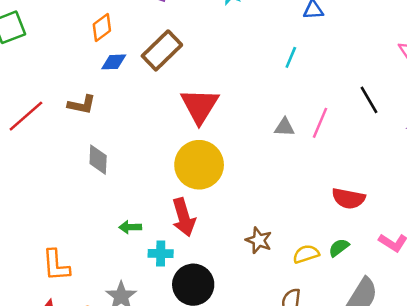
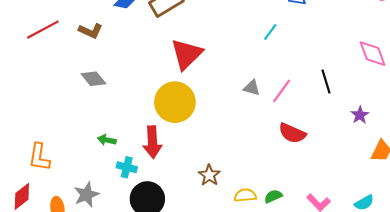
gray diamond: (98, 160) -> (93, 79), turned -55
red semicircle: (348, 198) -> (292, 133), moved

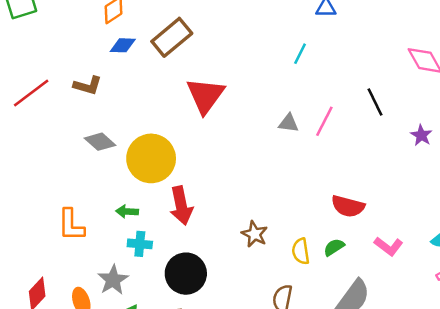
yellow circle: (175, 102) -> (151, 158), moved
red semicircle: (292, 133) -> (348, 206), moved
orange L-shape: (39, 157) -> (71, 225), moved
cyan cross: (127, 167) -> (140, 244), moved
yellow semicircle: (245, 195) -> (301, 251), turned -85

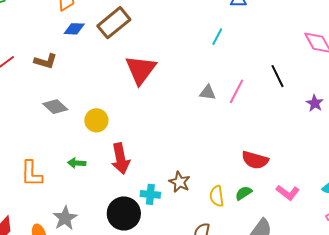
yellow circle: (151, 158) -> (96, 120), size x0.6
cyan cross: (140, 244) -> (150, 194), moved

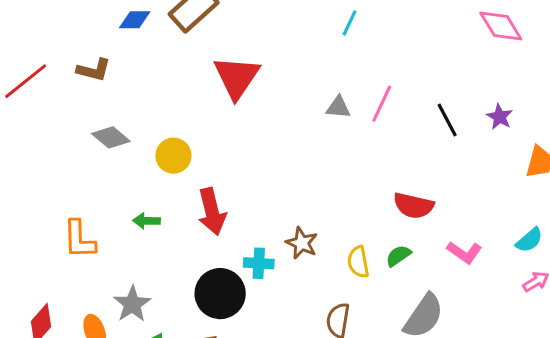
black line: (278, 76) -> (447, 120), moved

